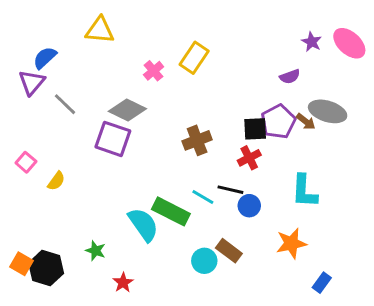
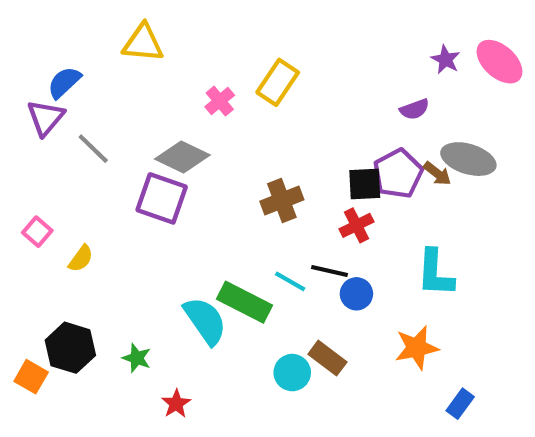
black hexagon: (46, 268) -> (70, 348), moved

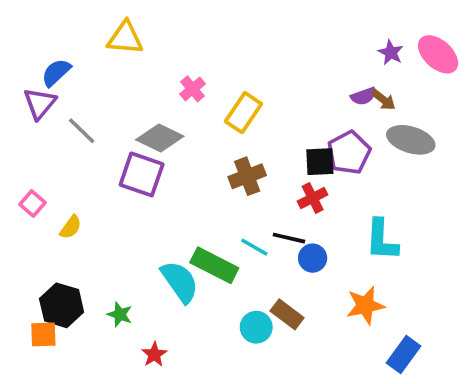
yellow rectangle: (278, 82) -> (243, 113), moved
brown arrow: (437, 174) -> (384, 100), moved
orange square: (31, 377) -> (43, 334), moved, turned -32
blue rectangle: (460, 404) -> (404, 354), size x1.4

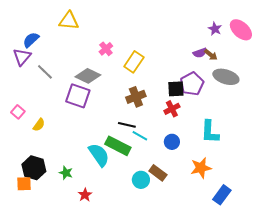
black line: (289, 238) -> (127, 125), moved

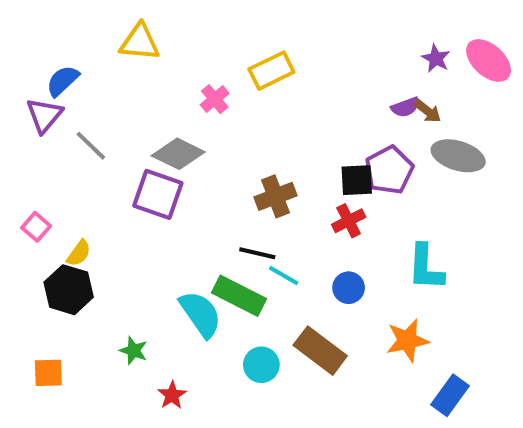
yellow rectangle: (134, 62) -> (271, 71), moved, turned 30
black hexagon: (34, 168) -> (69, 290), moved
brown rectangle: (158, 173) -> (320, 351), size x1.4
cyan circle: (141, 180) -> (261, 365), moved

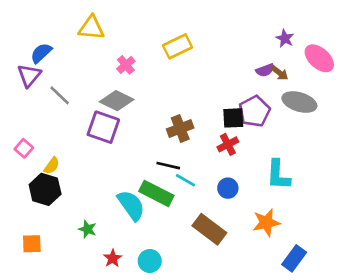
pink ellipse: (489, 60) -> (319, 58), moved
pink cross: (215, 99) -> (126, 65), moved
cyan circle: (261, 365) -> (150, 261), moved

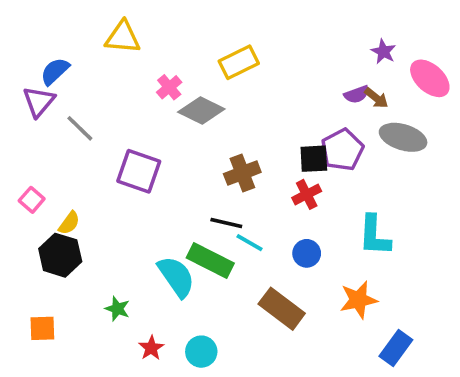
gray diamond: (117, 101) -> (201, 111), moved

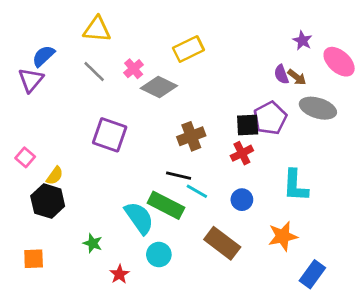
purple semicircle: (357, 94) -> (281, 74), turned 90
gray line: (80, 128) -> (94, 72), moved
cyan circle: (201, 352) -> (159, 255), moved

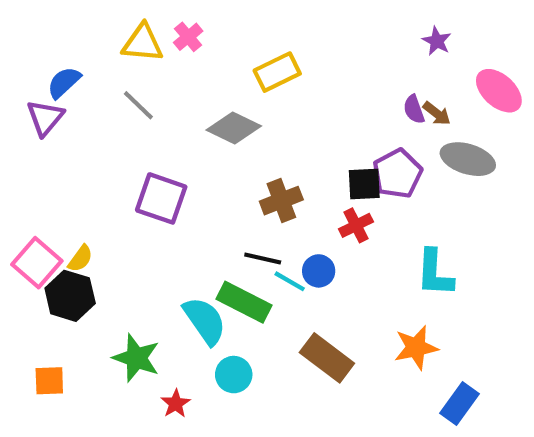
purple star: (302, 41) -> (437, 41), moved
pink cross: (134, 69) -> (188, 37), moved
pink square: (25, 157) -> (37, 263), moved, size x1.6
blue circle: (242, 200) -> (319, 271), moved
green star: (93, 243) -> (136, 358), size x1.6

